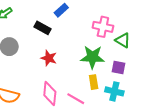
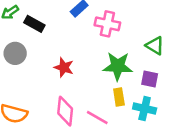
pink cross: (103, 27) -> (107, 24), moved
black rectangle: (43, 28) -> (34, 24), moved

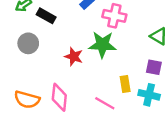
green star: (118, 66) -> (102, 45), moved
pink diamond: (65, 111) -> (59, 97), moved

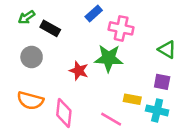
yellow rectangle: (125, 84) -> (132, 99), turned -70
orange semicircle: (27, 100) -> (30, 101), moved

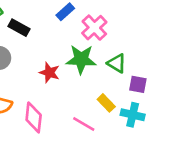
pink cross: (121, 28) -> (94, 28), turned 35
green triangle: (167, 50) -> (117, 63), moved
yellow rectangle: (132, 99) -> (106, 103), turned 35

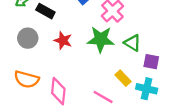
red star: (49, 73) -> (63, 40), moved

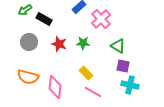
green star: (101, 39) -> (83, 43), moved, size x0.6
purple square: (151, 62) -> (123, 66), moved
yellow rectangle: (123, 78) -> (86, 73), moved

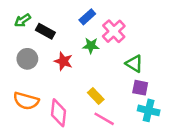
green star: (83, 43) -> (91, 46), moved

